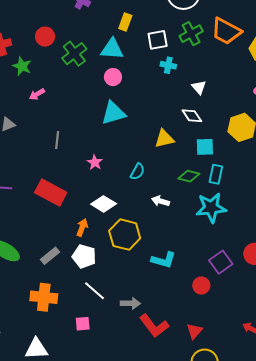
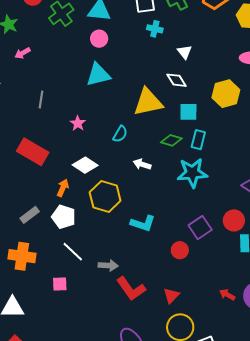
yellow triangle: (164, 139) -> (148, 102), size x1.5

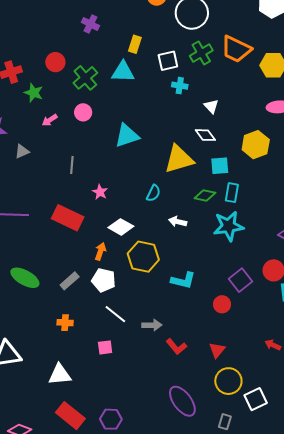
pink circle: (99, 39) -> (83, 112), moved
pink star: (78, 123) -> (100, 192), moved
orange cross: (22, 256) -> (65, 323), size x0.6
red L-shape: (131, 289) -> (176, 347), size x0.7

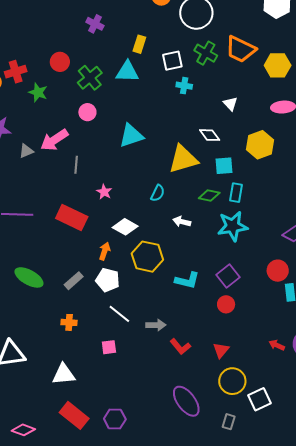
green cross: (201, 53) -> (206, 53), turned -30
white triangle: (211, 106) -> (230, 104), moved
pink arrow: (50, 120) -> (54, 140), moved, size x1.8
purple square: (240, 280) -> (228, 276), moved

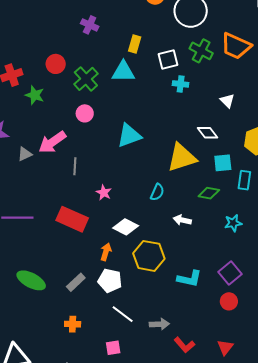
cyan rectangle: (236, 193) -> (244, 180), moved
cyan star: (233, 226) -> (233, 223), size x0.6

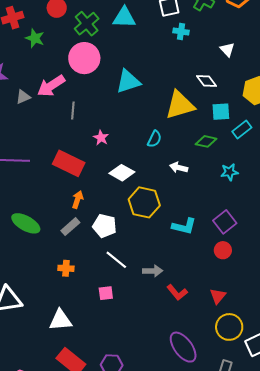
pink circle: (85, 113) -> (84, 58), size x1.8
cyan rectangle: (244, 180) -> (242, 129), turned 42
orange arrow: (106, 252) -> (78, 200), moved

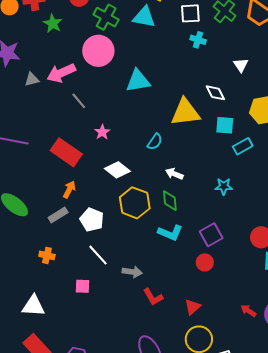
green cross: (87, 24) -> (106, 17), turned -30
gray line: (73, 111) -> (79, 101), turned -54
green diamond: (206, 141) -> (170, 201), moved, turned 65

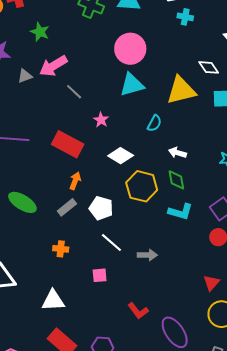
green star: (53, 23) -> (40, 32), moved
pink circle: (98, 51) -> (130, 49), moved
cyan triangle: (138, 81) -> (132, 85), moved
red L-shape: (153, 297) -> (138, 311), moved

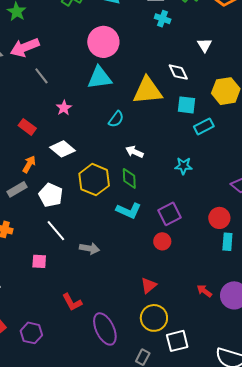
red rectangle: (68, 144) -> (27, 127), size x0.6
white diamond: (121, 156) -> (62, 149), moved

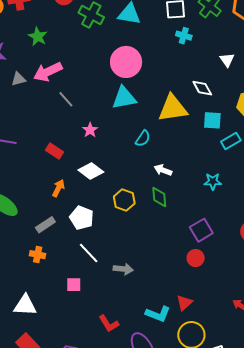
yellow hexagon: (94, 180) -> (124, 200), size x0.7
gray rectangle: (17, 189) -> (45, 225), moved
cyan L-shape: (129, 211) -> (158, 314), moved

